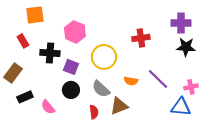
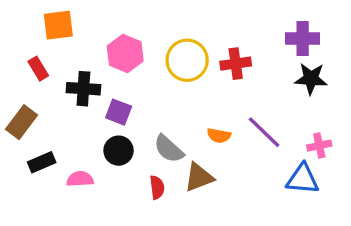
yellow circle: (104, 57) -> (187, 60), moved
pink semicircle: (48, 107) -> (80, 179), turned 126

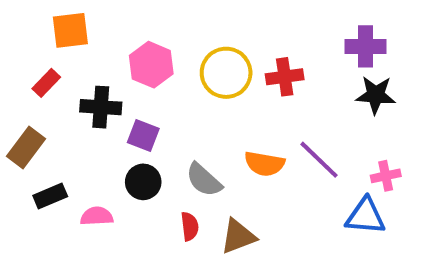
red rectangle: (38, 69) -> (46, 83), turned 75
orange semicircle: (219, 136) -> (264, 164), size x1.4
brown triangle: (199, 177) -> (238, 236), moved

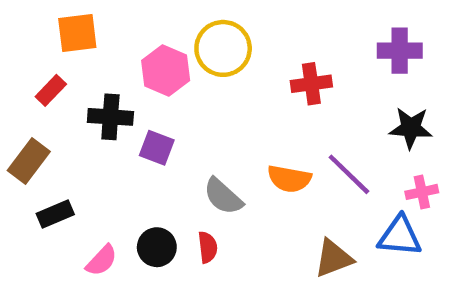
yellow circle: (226, 73) -> (223, 48), moved
black star: (376, 95) -> (411, 128), moved
black circle: (143, 182) -> (157, 247), moved
pink semicircle: (97, 216) -> (102, 260), moved, turned 136
brown triangle: (238, 236) -> (333, 258), moved

